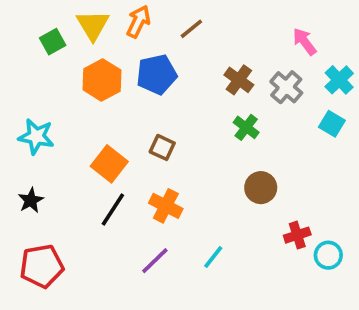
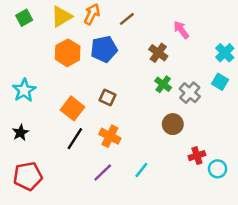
yellow triangle: (93, 25) -> (62, 17), turned 30
green square: (53, 42) -> (24, 18), moved
pink arrow: (305, 42) -> (181, 30), moved
gray cross: (286, 87) -> (190, 93), moved
cyan star: (36, 137) -> (24, 90), turned 30

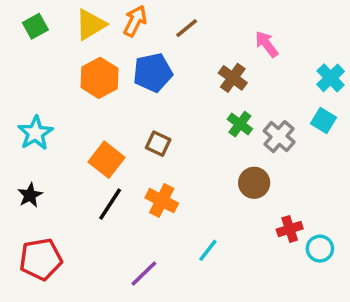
purple line: (103, 172) -> (144, 273), moved

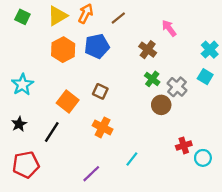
green square: (35, 26) -> (22, 17), turned -35
brown circle: (254, 183) -> (161, 105), moved
black line: (110, 204) -> (52, 132), moved

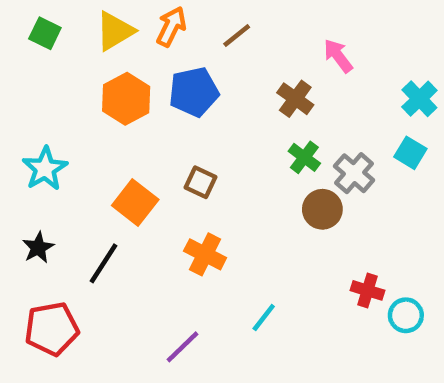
red cross: (184, 145) -> (368, 290), turned 35

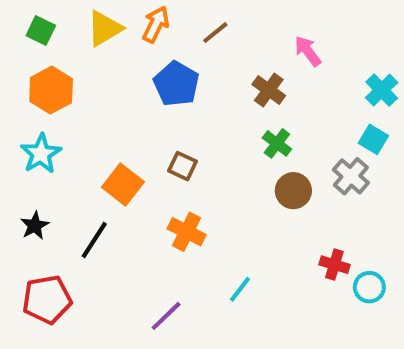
blue pentagon: (194, 92) -> (176, 84), turned -30
orange hexagon: (126, 99) -> (51, 90), moved
gray cross: (354, 173) -> (351, 176), moved

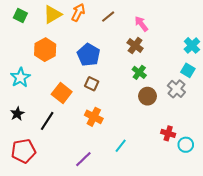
pink arrow: (308, 51) -> (141, 24), moved
blue pentagon: (176, 84) -> (89, 55), moved
orange hexagon: (51, 90) -> (45, 50), moved

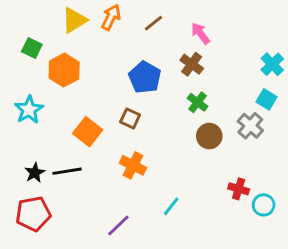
green square: (20, 16) -> (32, 48), moved
blue pentagon: (89, 55) -> (145, 77), moved
black star: (17, 114) -> (35, 173), moved
black line: (47, 121) -> (67, 171), turned 48

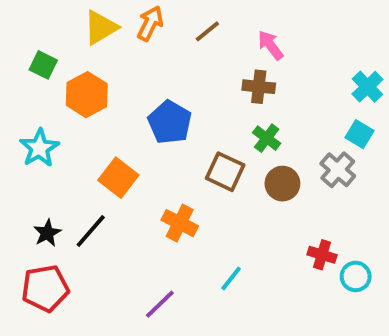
brown cross: (192, 64) -> (259, 87), turned -30
blue pentagon: (145, 77) -> (170, 122), moved
brown square: (130, 118) -> (225, 172), moved, size x1.4
black line: (67, 171) -> (91, 231), turned -40

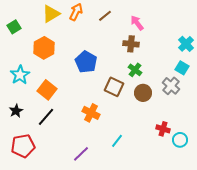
green square: (43, 65) -> (14, 27), moved, turned 32
orange square: (118, 178) -> (47, 90), moved
black star: (47, 233) -> (16, 111), moved

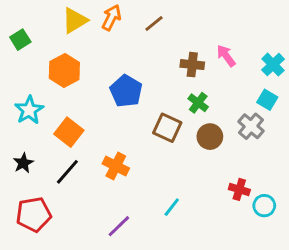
pink arrow: (137, 23) -> (226, 56), moved
orange cross: (91, 113) -> (116, 166), moved

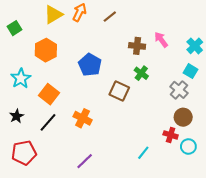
brown circle: (210, 137) -> (183, 117), moved
cyan line: (172, 207) -> (143, 153), moved

